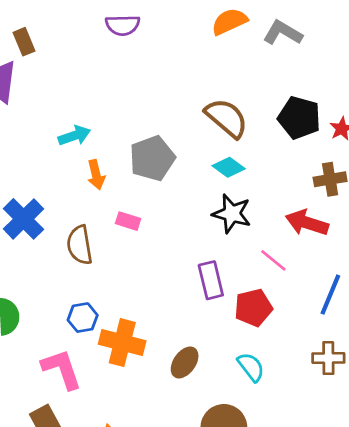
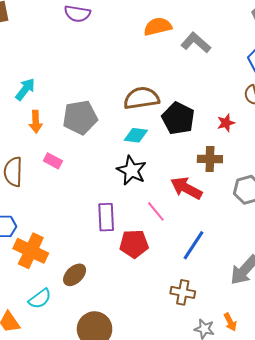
brown semicircle: (227, 118) -> (141, 98), turned -60
black pentagon: (299, 118) -> (178, 118), moved
cyan arrow: (74, 136) -> (25, 89), turned -45
cyan diamond: (229, 167) -> (136, 135), turned -40
cyan semicircle: (251, 367) -> (40, 299), moved, turned 80

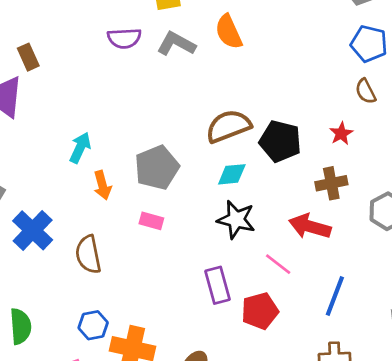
orange semicircle: (158, 26) -> (229, 32), turned -88
gray L-shape: (196, 43) -> (176, 44), moved
pink rectangle: (53, 161) -> (151, 221), moved

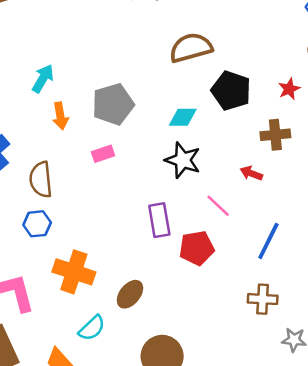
brown semicircle: (228, 126) -> (191, 48), moved
pink rectangle: (151, 221) -> (103, 154), turned -40
red arrow: (310, 226) -> (251, 173), size x0.6
blue hexagon: (93, 325) -> (37, 224), moved

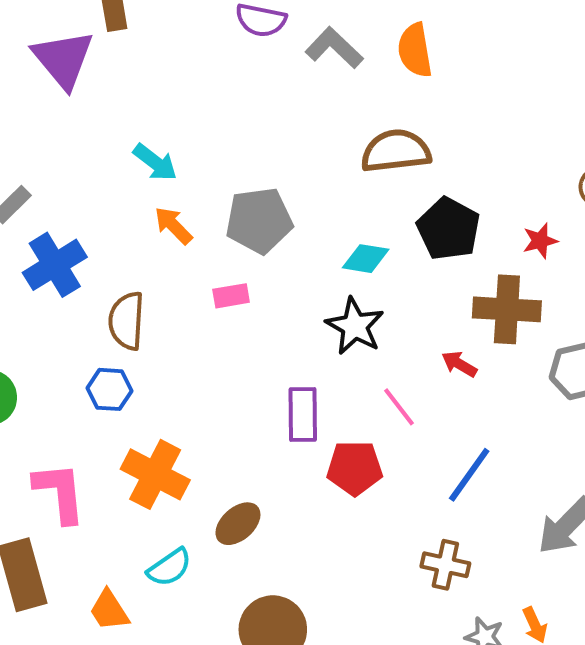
cyan arrow: (43, 79) -> (155, 162), turned 88
orange arrow: (60, 116) -> (173, 226), turned 136
brown cross: (275, 135) -> (507, 309), size x1.4

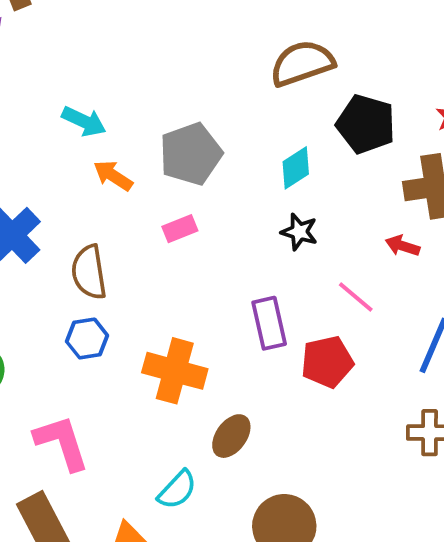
cyan diamond: (366, 259) -> (296, 168), turned -30
black star: (355, 326) -> (299, 232), size x0.7
orange cross: (155, 474) -> (175, 371), moved

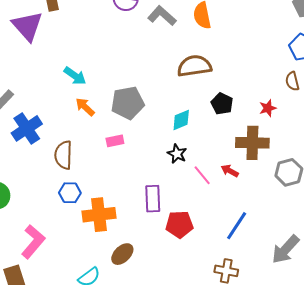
black pentagon: (366, 124) -> (222, 104), size x0.7
pink line: (356, 297) -> (202, 175), moved
blue hexagon: (87, 338) -> (70, 193), moved
orange cross: (175, 371) -> (99, 215), turned -32
pink L-shape: (62, 443) -> (33, 242), turned 48

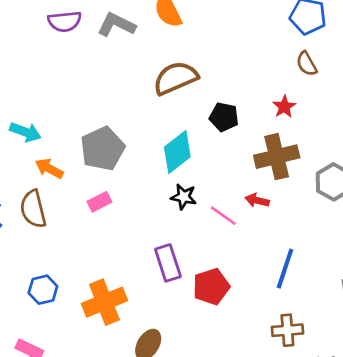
cyan diamond: (181, 120) -> (177, 152), size x1.4
brown semicircle: (63, 155) -> (33, 209), moved
blue hexagon: (70, 193) -> (43, 290), moved

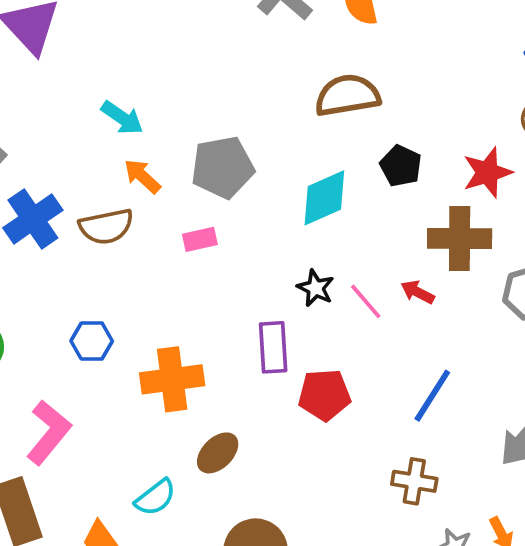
red star: (284, 107) -> (487, 172), size x1.5
black star: (184, 197) -> (316, 288), moved
brown semicircle: (33, 209) -> (106, 226), turned -102

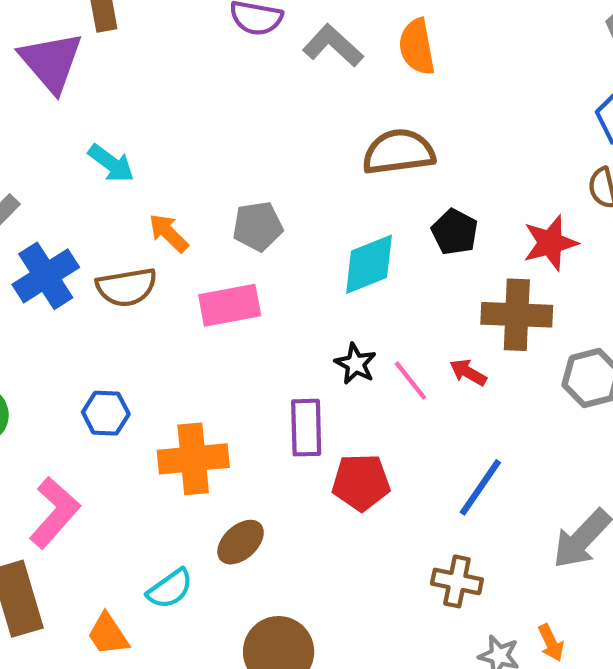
cyan arrow: (122, 118) -> (111, 163), moved
gray pentagon: (223, 167) -> (258, 226), size x0.7
pink rectangle: (200, 239) -> (230, 305), size x1.6

